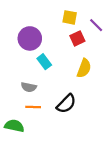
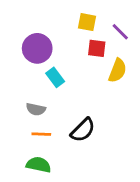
red square: (77, 38) -> (97, 48), turned 32
yellow semicircle: (84, 68) -> (117, 71), moved
green semicircle: (14, 126) -> (39, 165), moved

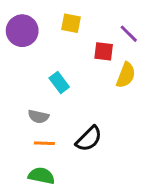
yellow square: (87, 22) -> (71, 23), moved
purple circle: (37, 48) -> (22, 31), moved

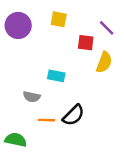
cyan rectangle: (59, 82) -> (56, 76), moved, turned -42
orange line: (44, 143) -> (46, 120), moved
green semicircle: (41, 176) -> (16, 140), moved

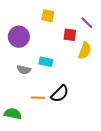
purple circle: (18, 25) -> (19, 37), moved
gray semicircle: (32, 97) -> (24, 70), moved

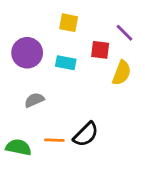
cyan rectangle: (46, 62) -> (66, 63), moved
gray semicircle: (24, 70) -> (34, 100), turned 144
green semicircle: (13, 114) -> (19, 147), moved

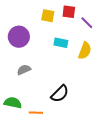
red square: (100, 50) -> (69, 12), moved
cyan rectangle: (66, 63) -> (61, 43), moved
orange line: (54, 140) -> (36, 113), moved

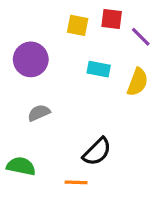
orange line: (36, 113) -> (76, 182), moved

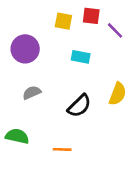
yellow semicircle: (138, 82) -> (118, 94), moved
black semicircle: (97, 152) -> (79, 106), moved

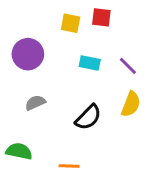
purple line: (115, 30) -> (128, 66), moved

